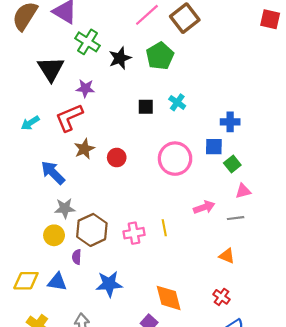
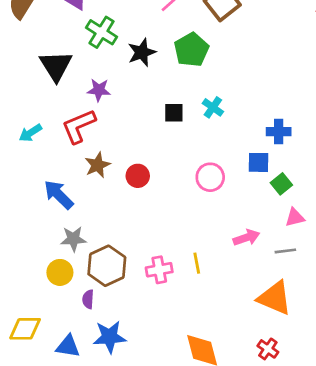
pink circle: (175, 159) -> (210, 177), size x0.7
orange triangle: (227, 256) -> (275, 298), size x1.8
blue triangle: (57, 282) -> (68, 346), moved
blue star: (109, 284) -> (110, 337), moved

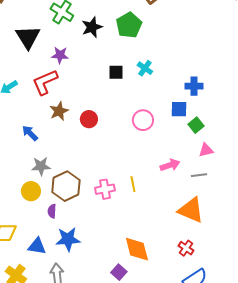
blue arrow: (59, 195) -> (30, 133), size x0.7

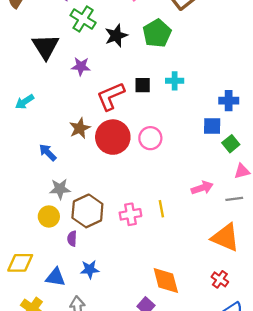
cyan cross: (145, 68) -> (175, 81), turned -35
red L-shape: (45, 82) -> (111, 96), moved
red circle: (89, 119) -> (113, 137), size x1.8
pink circle: (143, 120) -> (150, 138), moved
blue star: (68, 239) -> (90, 269), size x0.7

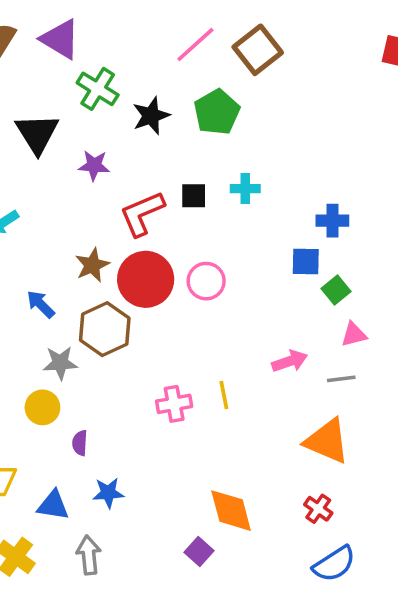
brown hexagon: (87, 211) -> (105, 329), moved

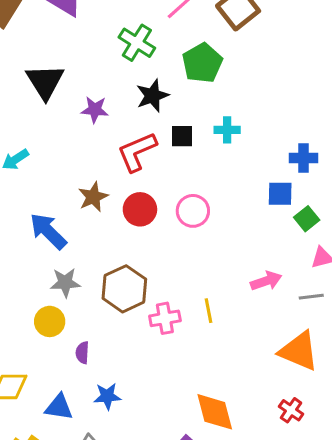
green cross: (98, 89) -> (137, 43), moved
black star: (151, 116) -> (152, 96), moved
red circle: (146, 279) -> (140, 209), size x0.7
blue arrow: (41, 304) -> (48, 231), size x1.5
brown hexagon: (105, 329) -> (124, 289), moved

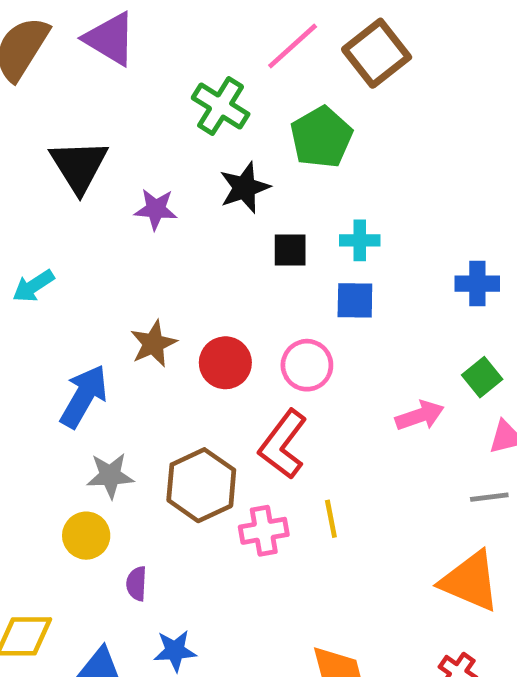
red L-shape: (137, 152) -> (283, 444), moved, turned -30
blue square: (280, 194) -> (355, 300), moved
blue arrow: (48, 231) -> (84, 396), turned 75
pink arrow: (266, 281) -> (420, 416), moved

